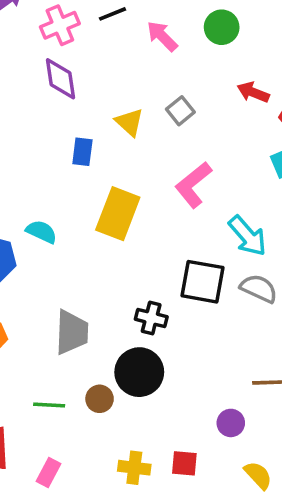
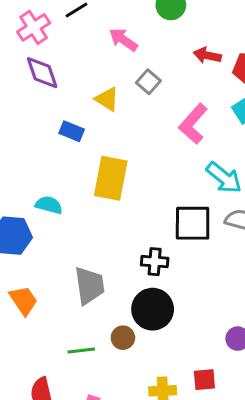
pink arrow: (162, 36) -> (123, 40), moved
blue rectangle: (82, 152) -> (72, 131), turned -65
pink L-shape: (193, 185) -> (193, 124), moved

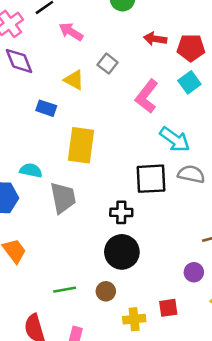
pink arrow: (123, 40) -> (71, 32), moved
gray trapezoid: (89, 286) -> (63, 198), moved
brown circle: (123, 338) -> (106, 291), moved

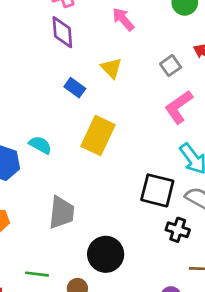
gray square: (108, 64) -> (171, 66), moved
gray trapezoid: (63, 198) -> (62, 212), moved
black cross: (121, 212) -> (178, 230), moved

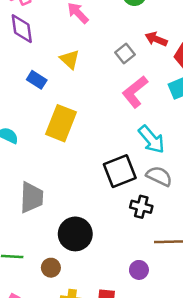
black square: (157, 190) -> (120, 171), turned -32

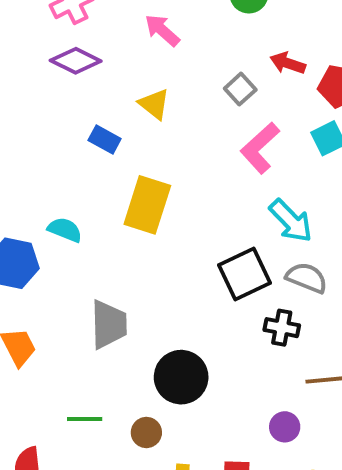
purple diamond: (22, 29) -> (76, 61), turned -52

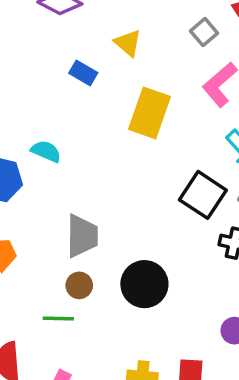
yellow rectangle: (147, 205) -> (149, 113), moved
black square: (244, 274) -> (203, 195), turned -33
brown circle: (146, 432) -> (79, 285), moved

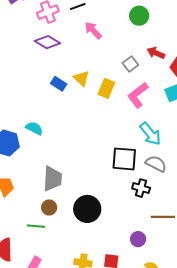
yellow triangle: (128, 43) -> (81, 78), moved
yellow rectangle: (149, 113) -> (106, 88), moved, size x0.7
black square: (203, 195) -> (124, 159), turned -32

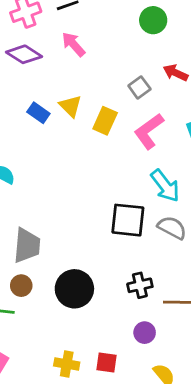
pink arrow: (93, 30) -> (73, 44), moved
black cross: (141, 188) -> (140, 285), moved, turned -30

